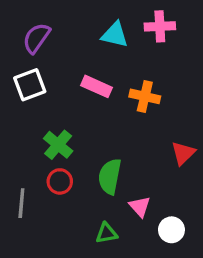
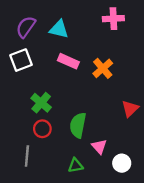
cyan triangle: (115, 35) -> (59, 29), moved
orange cross: (145, 96) -> (103, 68), turned 36
gray line: (21, 203) -> (27, 156), moved

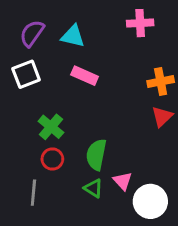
orange cross: (103, 68) -> (161, 82), moved, turned 30
red triangle: (130, 109) -> (162, 117), moved
white circle: (122, 163) -> (150, 201), size x1.5
green triangle: (76, 165) -> (93, 188), moved, turned 42

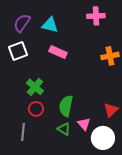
red triangle: (162, 117) -> (111, 110), moved

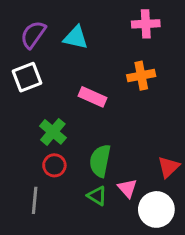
pink rectangle: (58, 52) -> (92, 97), moved
orange cross: (110, 56) -> (141, 76), moved

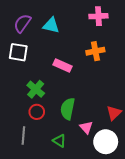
white square: (27, 77) -> (18, 52), turned 30
green triangle: (97, 196) -> (59, 141), moved

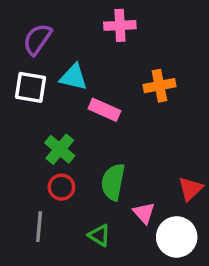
pink cross: (98, 16) -> (120, 25), moved
cyan triangle: (51, 25) -> (73, 77), moved

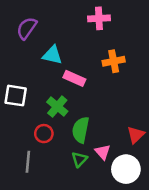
pink cross: (120, 25) -> (99, 18), moved
white square: (31, 87) -> (16, 96), moved
green cross: (60, 149) -> (57, 107), moved
green triangle: (99, 235) -> (79, 159), moved, turned 42

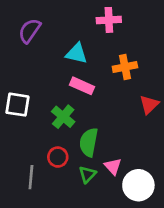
cyan triangle: (52, 55) -> (77, 54), moved
red circle: (44, 134) -> (58, 157), moved
red triangle: (136, 135) -> (149, 105), moved

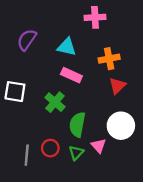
purple semicircle: (30, 31) -> (27, 40), moved
red triangle: (149, 105) -> (117, 86), moved
red circle: (58, 157) -> (50, 148), moved
white circle: (138, 185) -> (121, 126), moved

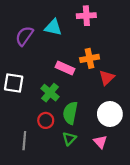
cyan triangle: (67, 47) -> (53, 27), moved
orange cross: (109, 59) -> (90, 58), moved
pink triangle: (99, 146) -> (100, 142), moved
red circle: (50, 148) -> (46, 120), moved

